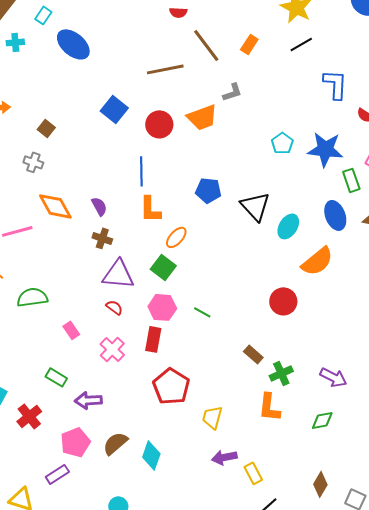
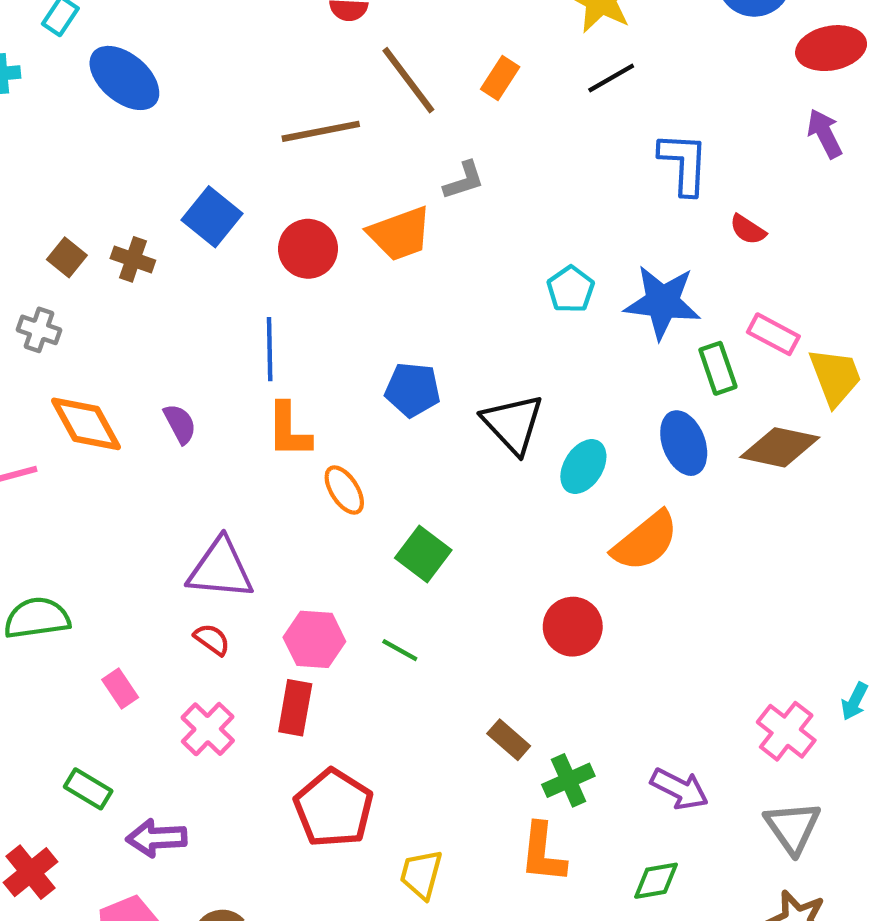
orange ellipse: (176, 237) -> (344, 490), turned -75
brown cross: (102, 238) -> (133, 259), moved
green square: (163, 267) -> (423, 554), moved

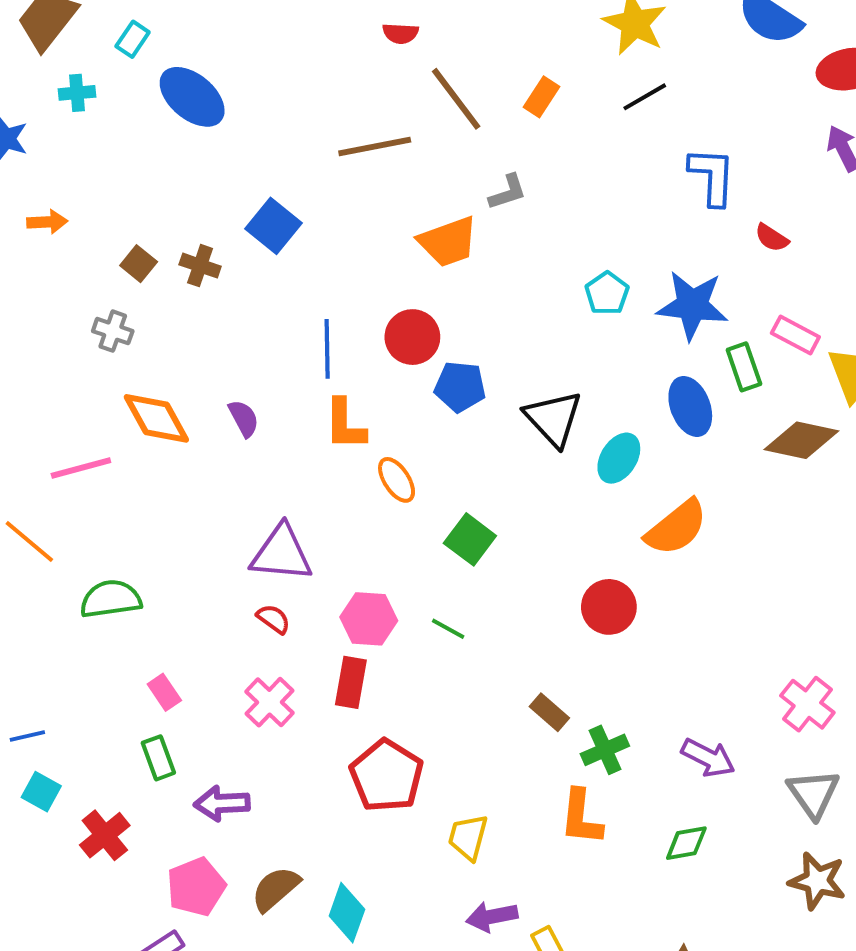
red circle: (308, 249) -> (412, 337), moved
blue ellipse: (684, 443) -> (690, 406), moved
pink rectangle: (120, 689) -> (164, 692), moved
green rectangle: (88, 789) -> (158, 758), turned 39

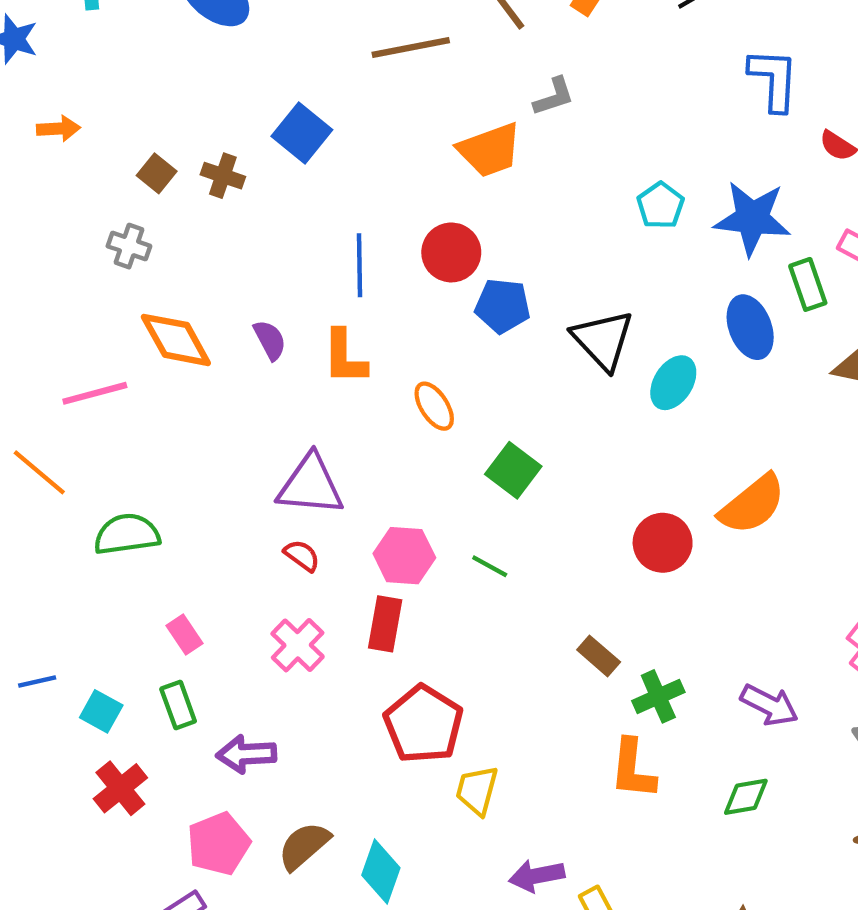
orange L-shape: (345, 424) -> (345, 357), moved
orange semicircle: (676, 528) -> (752, 504), moved
cyan square: (41, 792) -> (101, 711), moved
yellow trapezoid: (468, 837) -> (477, 790), moved

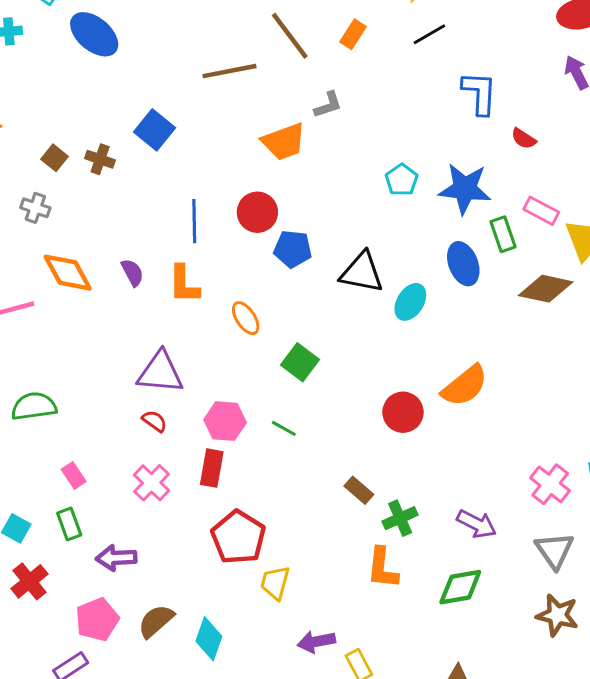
black triangle: (603, 340) -> (362, 273), turned -36
green diamond: (746, 797) -> (460, 587), size x1.4

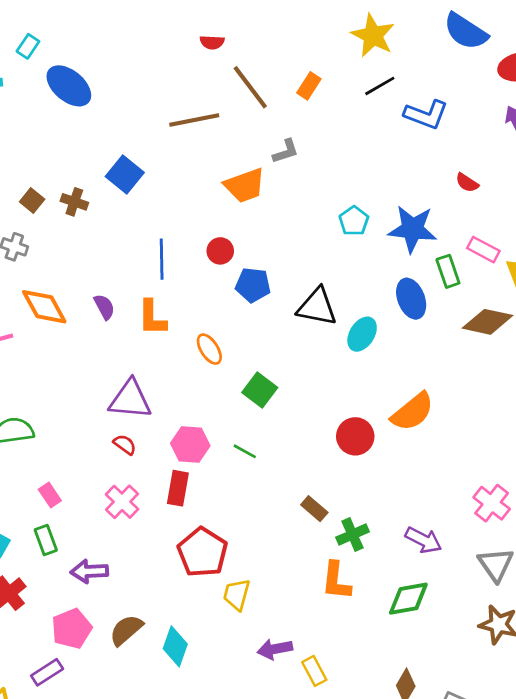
blue L-shape: (479, 93) -> (426, 115), moved, turned 108
red circle: (257, 212) -> (220, 251), size x0.7

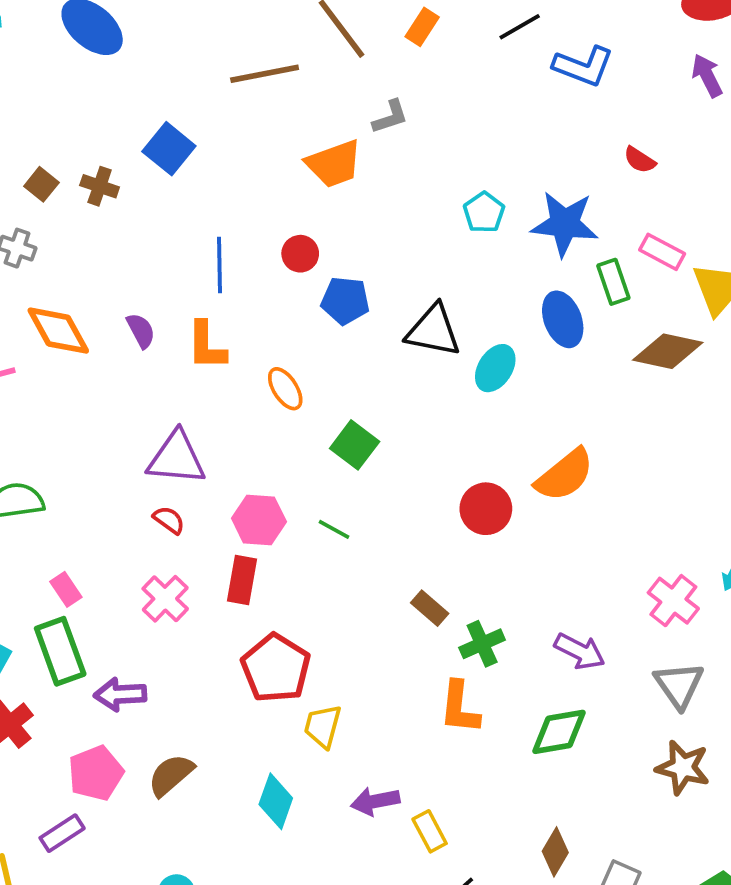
green rectangle: (46, 540) -> (60, 651), size x1.6
cyan diamond: (175, 646) -> (276, 801), moved

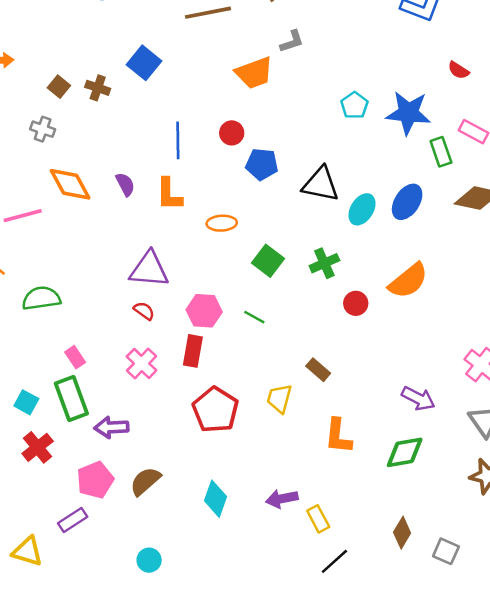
blue ellipse: (563, 319) -> (407, 202), moved, turned 54
orange ellipse: (285, 389) -> (222, 223), turned -60
red circle: (486, 509) -> (356, 303), size x0.7
green cross: (482, 644) -> (324, 263), moved
yellow trapezoid: (323, 726) -> (279, 399), moved

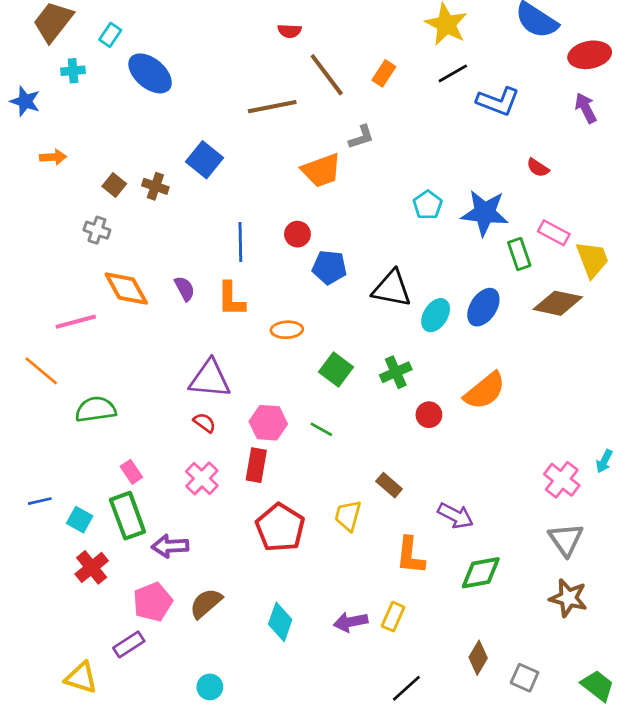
purple arrow: (418, 399) -> (456, 516), moved
yellow rectangle: (318, 519) -> (393, 617), moved, turned 52

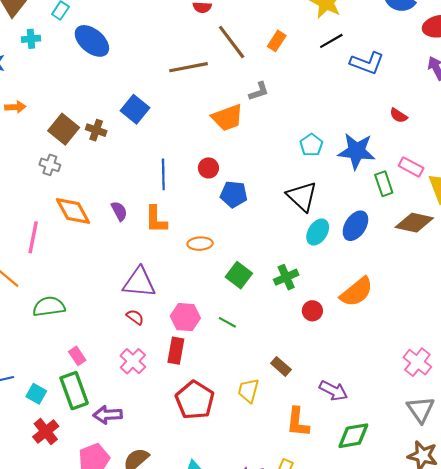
brown square: (114, 185) -> (64, 129), size x1.6
black triangle: (392, 289) -> (302, 196), moved, turned 32
pink line: (76, 322) -> (33, 237), turned -64

